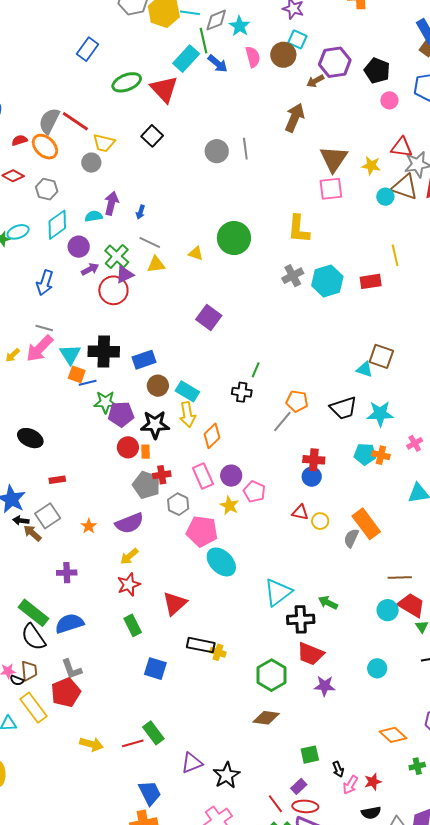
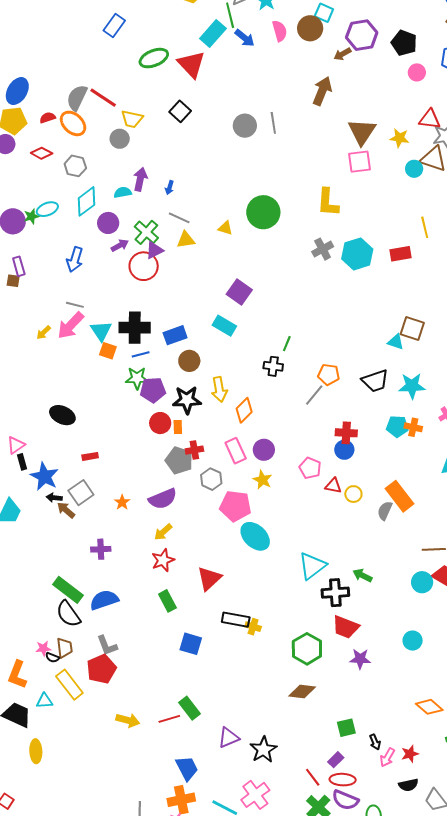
blue line: (88, 383) -> (141, 354), moved
cyan rectangle: (187, 391) -> (224, 326), moved
pink pentagon: (254, 492) -> (310, 468), moved

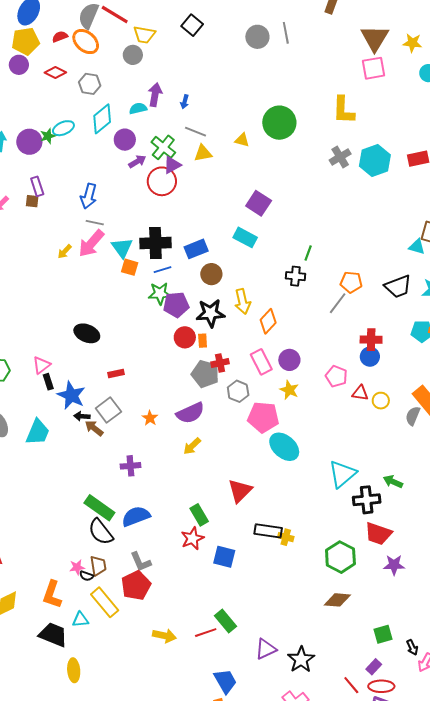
blue arrow: (75, 260) -> (89, 196), moved
red star: (163, 560) -> (192, 538), moved

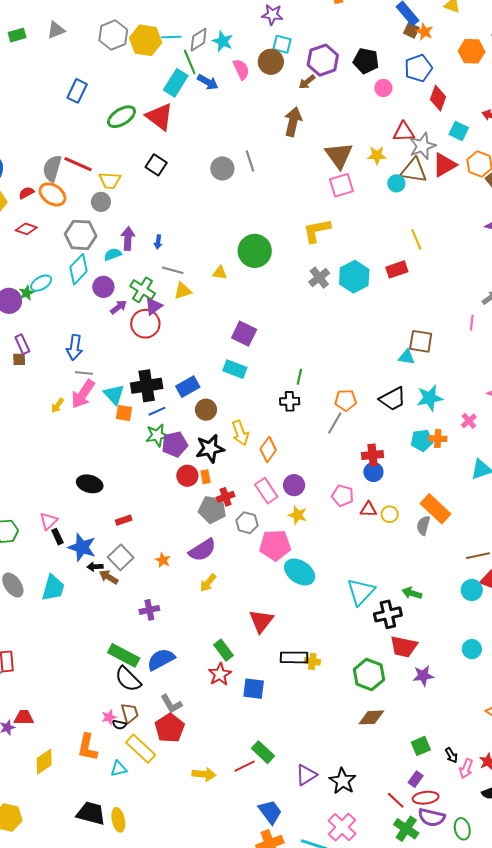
gray hexagon: (90, 84) -> (81, 235), moved, size x1.4
yellow L-shape: (343, 110) -> (317, 231), turned 84
black trapezoid: (53, 635) -> (91, 813), moved

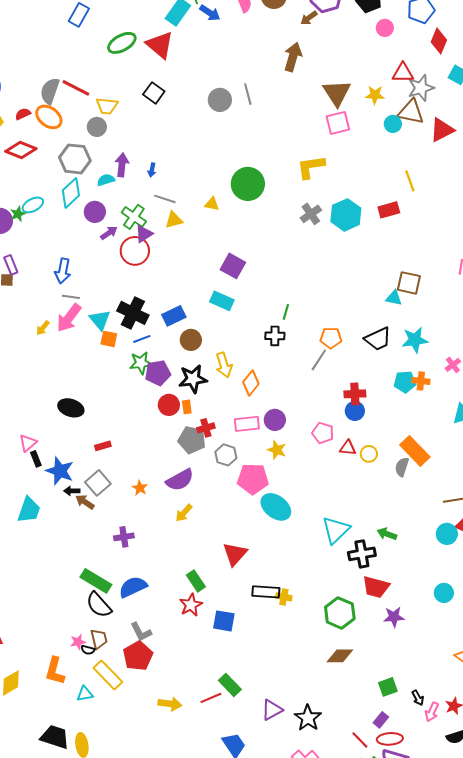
red triangle: (444, 165) -> (442, 130), moved
red diamond: (26, 229) -> (21, 150), size x1.4
black cross: (147, 386) -> (133, 313), turned 32
pink rectangle: (266, 491) -> (247, 424), turned -65

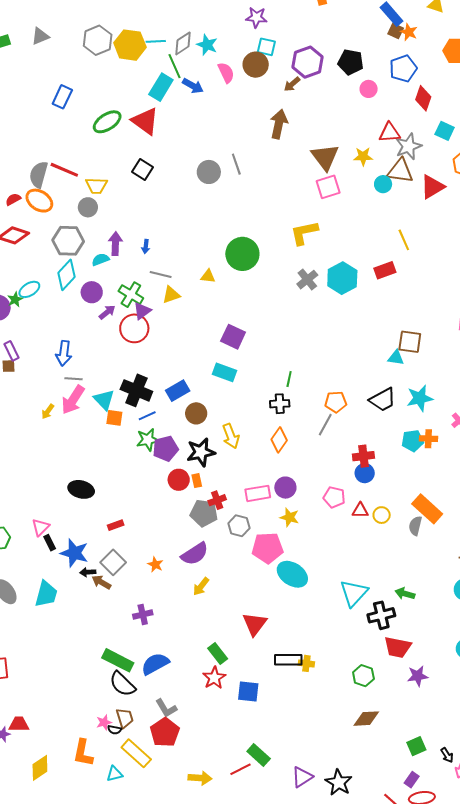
orange diamond: (251, 383) -> (279, 440), moved
green hexagon: (340, 613) -> (363, 676), size x0.7

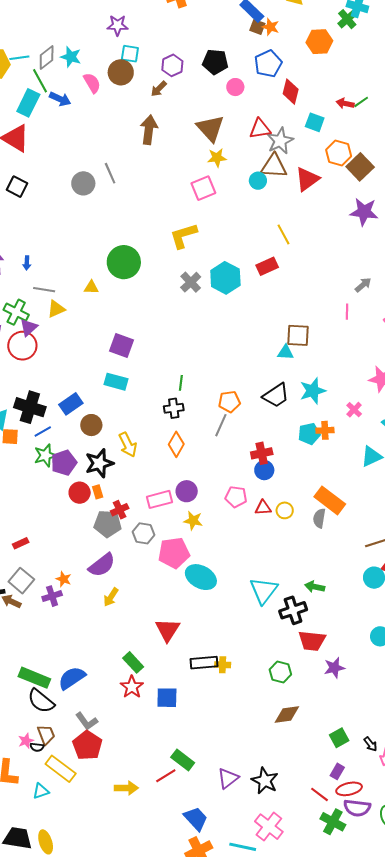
purple hexagon: (308, 62) -> (172, 65), size x0.7
yellow star: (363, 156) -> (217, 158), moved
brown triangle: (325, 157) -> (210, 128), moved
purple cross: (143, 615) -> (52, 596), moved

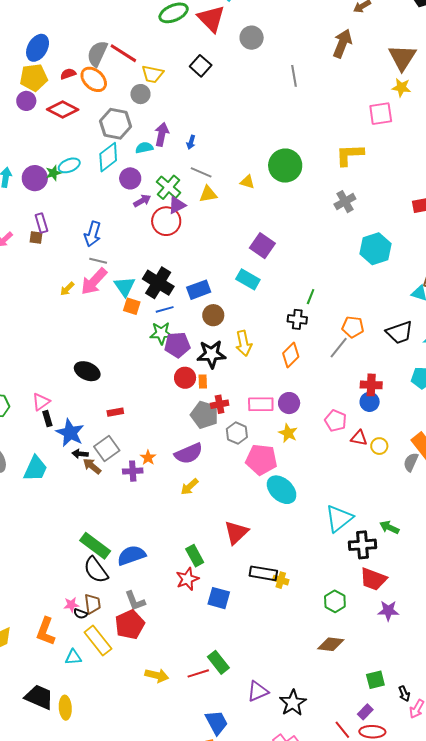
gray circle: (83, 183) -> (252, 38), moved
cyan hexagon: (225, 278) -> (376, 249), moved

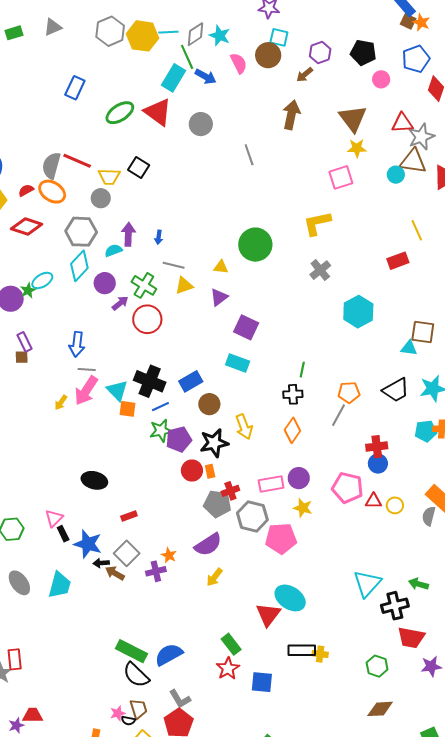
black square: (201, 66) -> (139, 167), moved
purple triangle: (177, 205) -> (219, 297), moved
pink pentagon: (336, 421) -> (348, 488), size x1.4
gray hexagon: (237, 433) -> (252, 516), size x1.4
cyan ellipse: (282, 490) -> (290, 598), moved

